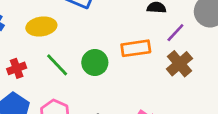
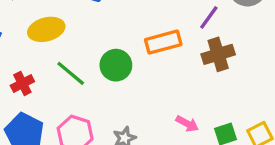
brown cross: (179, 64) -> (218, 54), turned 30

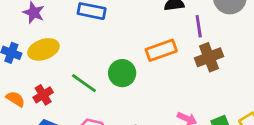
purple line: (209, 17) -> (199, 26), turned -40
yellow ellipse: (46, 29) -> (43, 49), moved

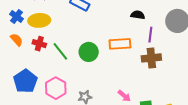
red cross: (43, 95) -> (39, 44), moved, turned 32
orange semicircle: (15, 99) -> (17, 40), moved

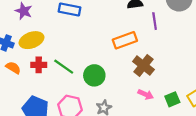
green circle: (89, 52) -> (94, 75), moved
brown cross: (151, 58) -> (143, 66), moved, turned -30

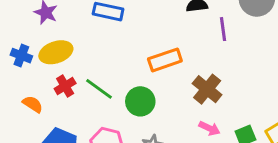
orange rectangle: (125, 40) -> (165, 60), moved
red cross: (39, 65) -> (65, 86), turned -32
orange semicircle: (13, 68) -> (33, 104), moved

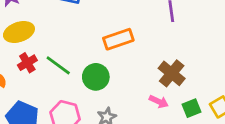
brown cross: (207, 89) -> (172, 73), moved

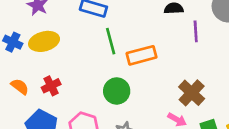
red cross: (27, 63) -> (51, 86), moved
green line: (58, 65) -> (111, 41), moved, turned 35

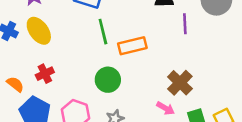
yellow ellipse: (44, 41) -> (39, 31), turned 68
orange semicircle: (20, 87) -> (15, 84), moved

